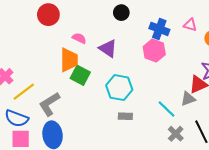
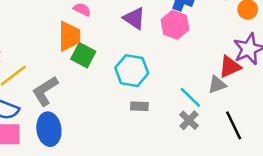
purple triangle: (108, 49) -> (134, 18), moved
gray cross: (176, 134) -> (189, 120), moved

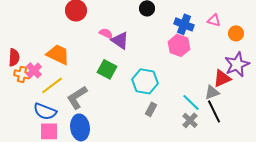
purple triangle: (134, 18) -> (120, 40), moved
orange trapezoid: (69, 36) -> (58, 54), moved, turned -65
gray rectangle: (139, 106) -> (151, 109), turned -64
black line: (234, 125) -> (214, 111), moved

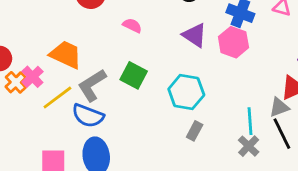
purple triangle: (120, 40) -> (195, 35), moved
orange cross: (22, 74) -> (16, 82), turned 35
gray L-shape: (77, 97) -> (92, 85), moved
cyan line: (191, 102) -> (250, 121), turned 42
blue semicircle: (45, 111) -> (88, 116), moved

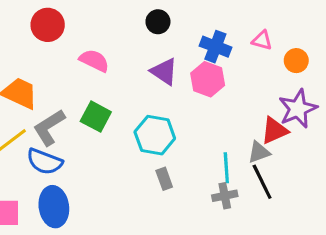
pink semicircle: (132, 26) -> (94, 61), size x1.4
gray rectangle: (195, 131) -> (164, 179), turned -48
gray cross: (249, 146) -> (225, 196), turned 35

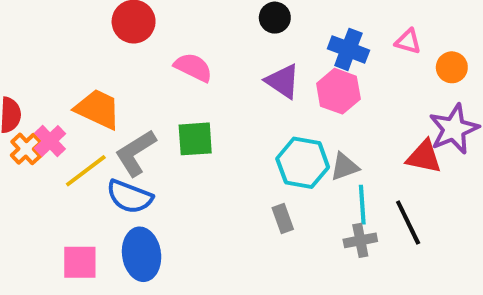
green square: (96, 117) -> (195, 139), turned -32
red triangle: (274, 131) -> (424, 157), turned 36
cyan hexagon: (155, 135) -> (303, 163), moved
gray triangle: (259, 152) -> (344, 167), moved

